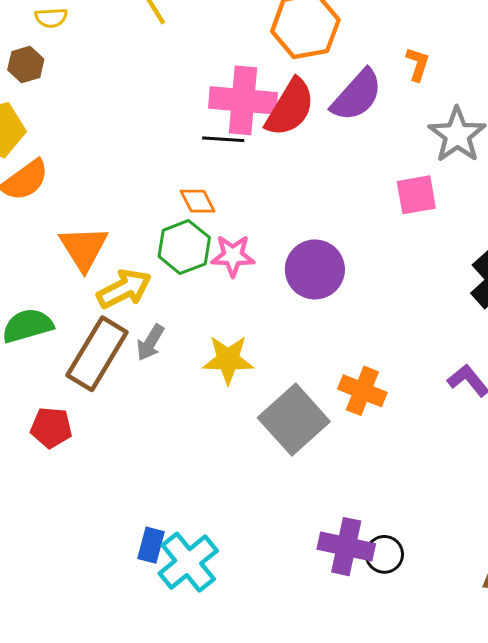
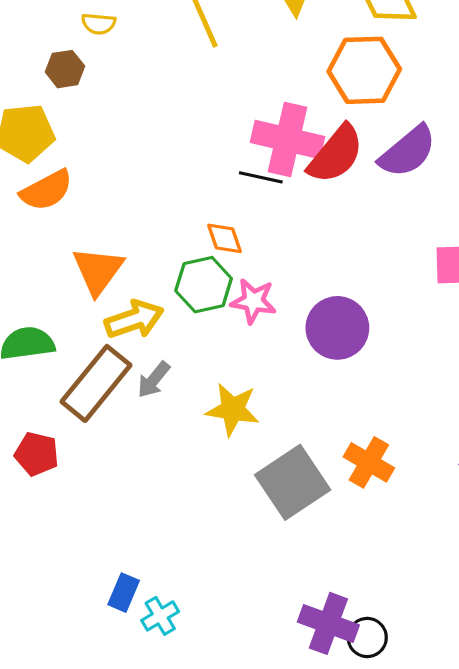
cyan cross: (188, 562) -> (160, 616), size x0.6

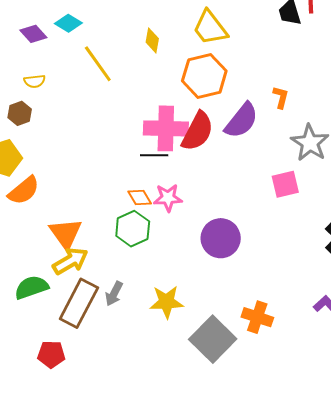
pink star: (253, 301) -> (168, 198), moved
yellow arrow: (134, 319) -> (70, 261), moved

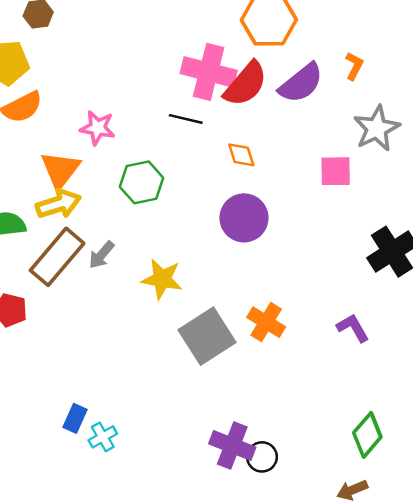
black line: (154, 155) -> (186, 119), moved
orange diamond: (140, 197) -> (241, 155), moved
pink star: (168, 198) -> (98, 128), moved

